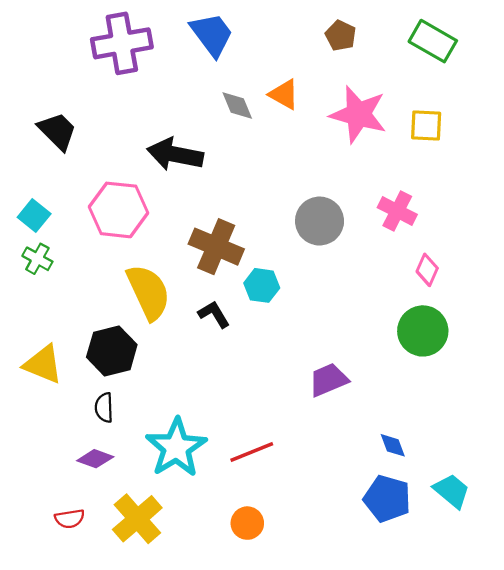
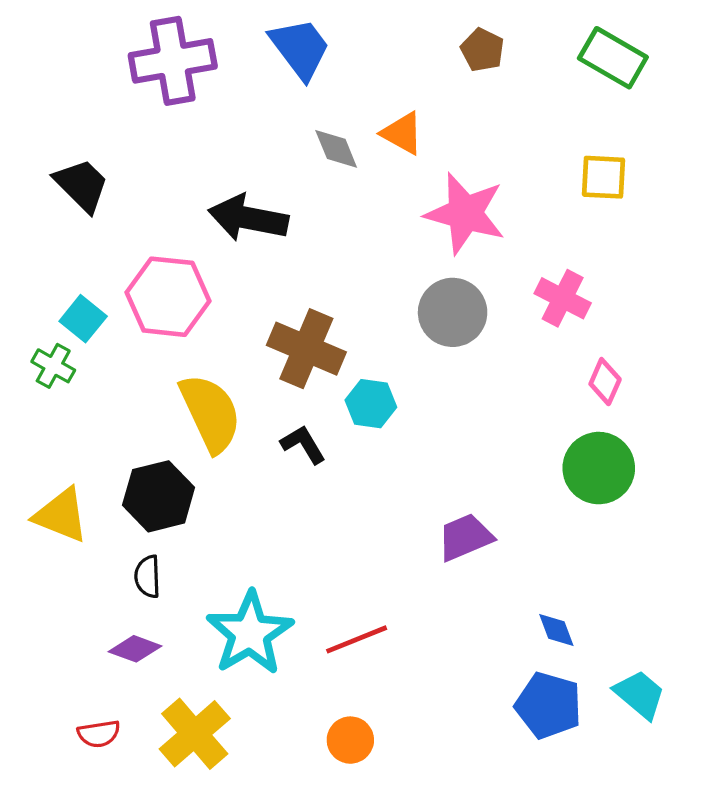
pink star: (358, 114) -> (465, 213), moved
cyan square: (34, 215) -> (83, 319), moved

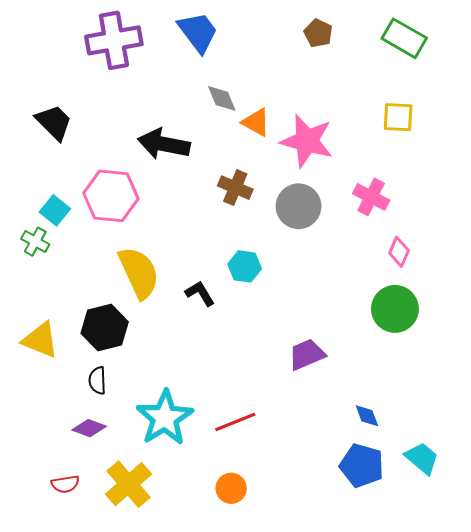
orange triangle: (402, 133) -> (256, 122), moved
brown cross: (306, 349) -> (235, 188), moved, size x0.7

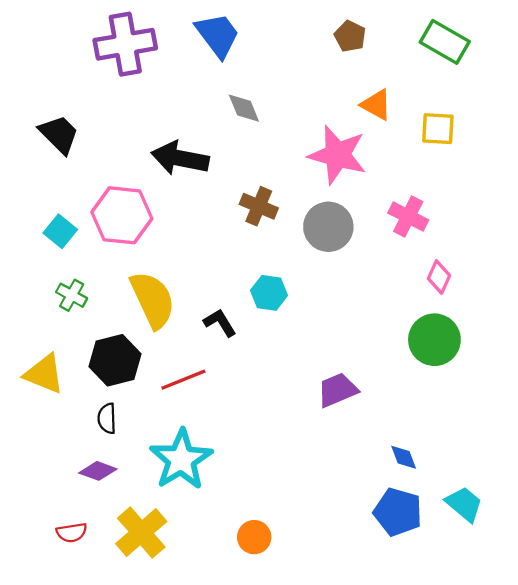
orange triangle: (256, 122) -> (376, 105), moved
green cross: (35, 242) -> (72, 295), moved
red line: (235, 422) -> (183, 380), moved

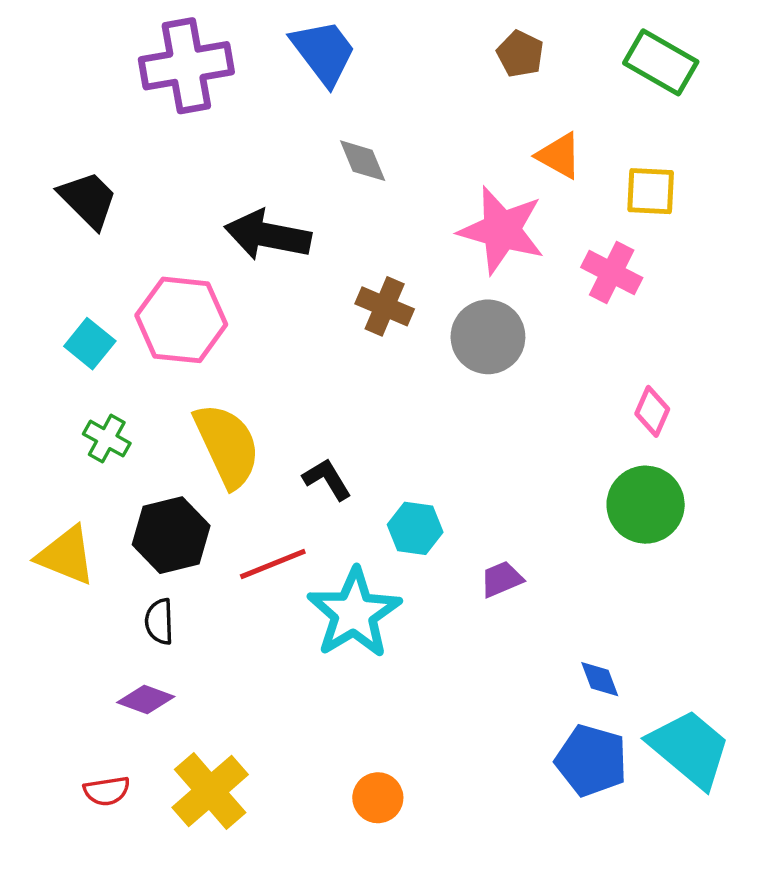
pink cross: (408, 216) -> (612, 272), moved
cyan hexagon: (269, 293) -> (415, 528), moved
purple trapezoid: (337, 390) -> (502, 579), size x0.7
cyan star: (181, 460) -> (354, 613), moved
cyan trapezoid: (464, 504) -> (690, 749), size x1.5

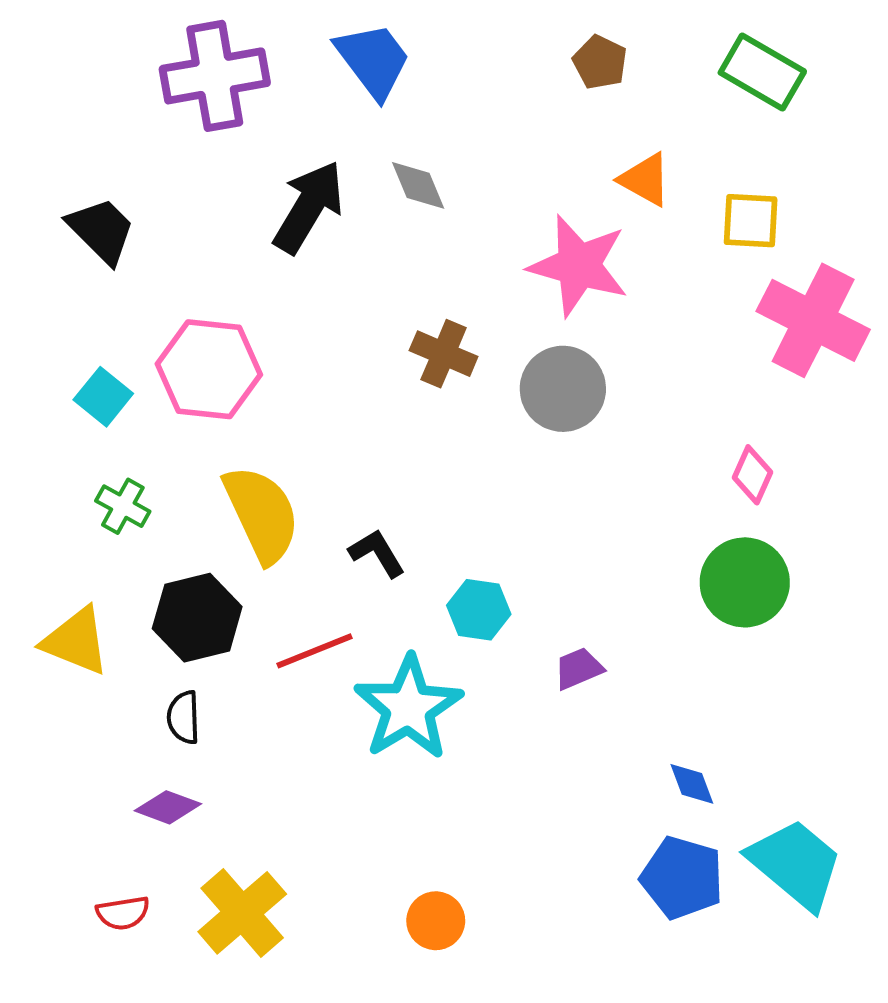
black arrow: (268, 235) -> (309, 207), moved, turned 110
pink cross: (612, 272) -> (813, 320), moved, size x1.6

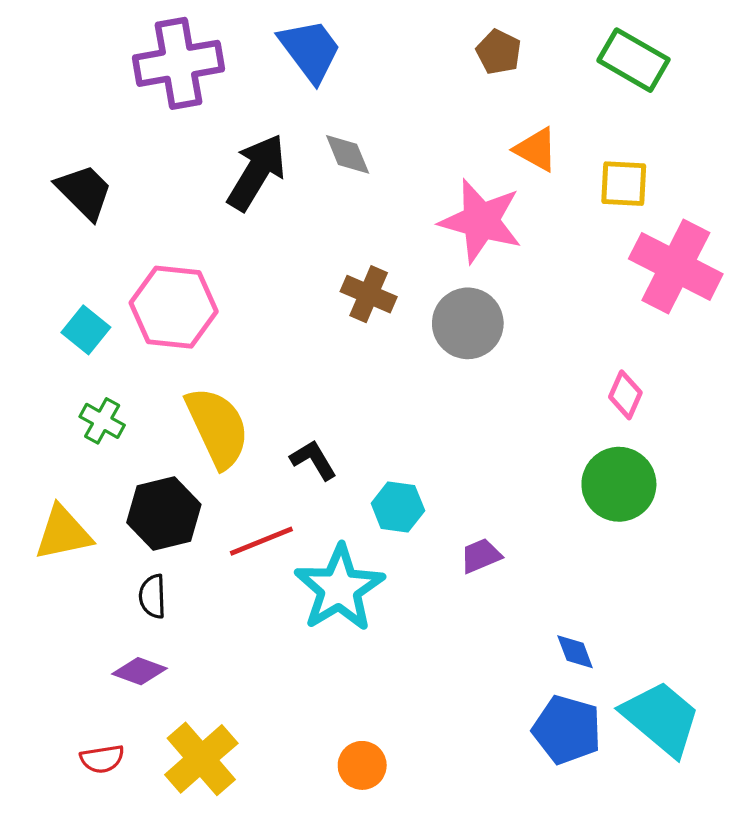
yellow triangle: (76, 641) -> (63, 533), turned -34

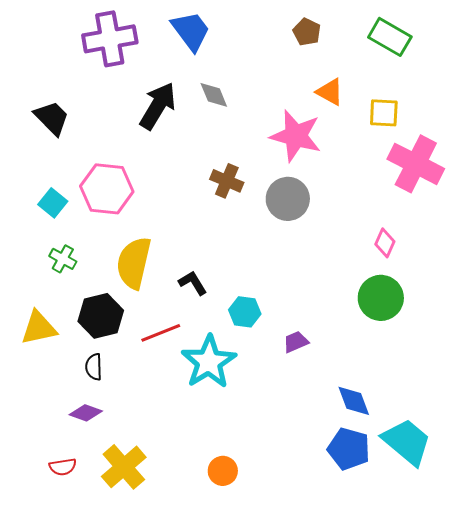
yellow semicircle: (218, 427) -> (134, 263), turned -142
blue diamond: (575, 652) -> (354, 401), size x1.4

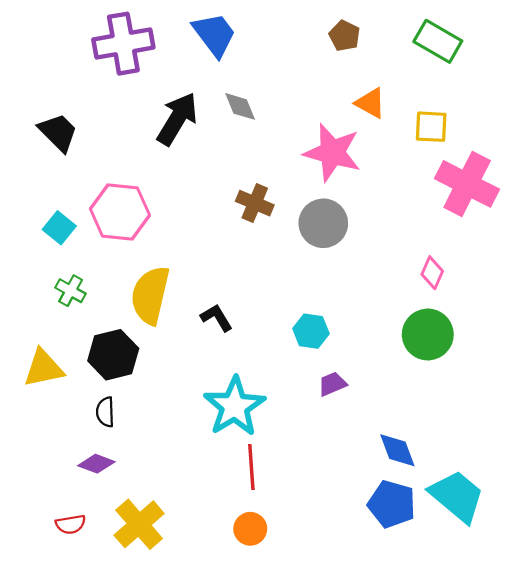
cyan hexagon: (245, 312) -> (311, 331), moved
red line: (161, 333) -> (251, 467), moved, turned -72

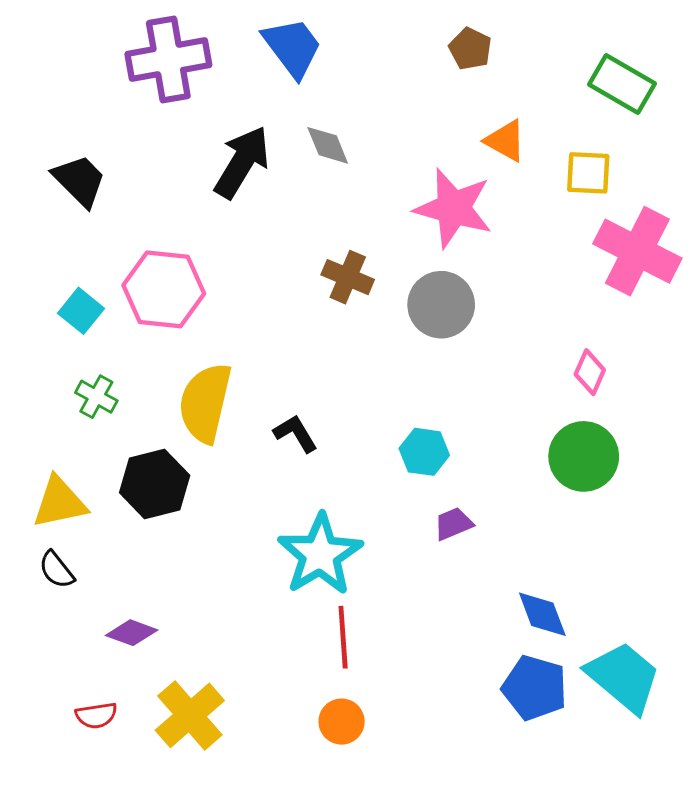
green rectangle: (438, 41) -> (622, 84), moved
black semicircle: (105, 412) -> (56, 570), moved, turned -36

